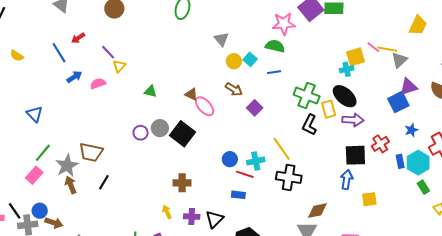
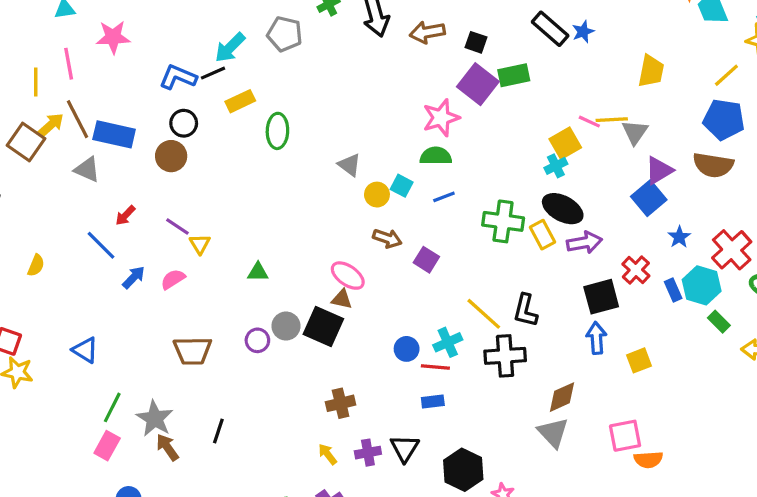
yellow semicircle: (17, 56) -> (36, 265), turned -88
brown triangle: (191, 94) -> (342, 299), moved
black L-shape: (310, 125) -> (525, 310), moved
brown trapezoid: (91, 152) -> (193, 351), moved

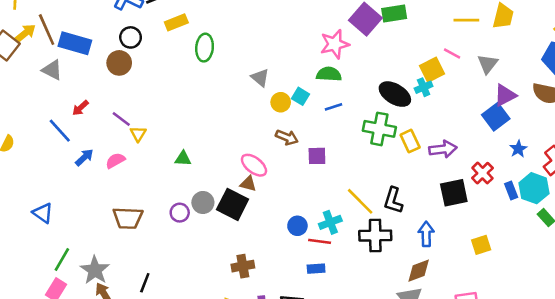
yellow line: (612, 120) -> (466, 20), moved
black ellipse: (563, 209) -> (395, 94), moved
purple square: (426, 260) -> (317, 156), turned -36
blue arrow: (596, 338) -> (426, 234), moved

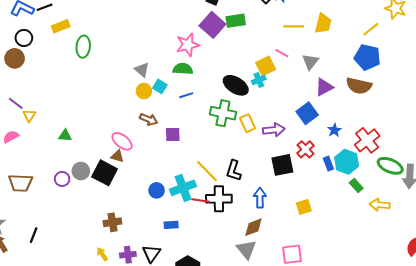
gray triangle: (260, 78) -> (142, 70), moved
blue square: (496, 117) -> (307, 113), moved
cyan cross: (330, 222) -> (183, 188), size x1.4
red line: (320, 241) -> (201, 200), moved

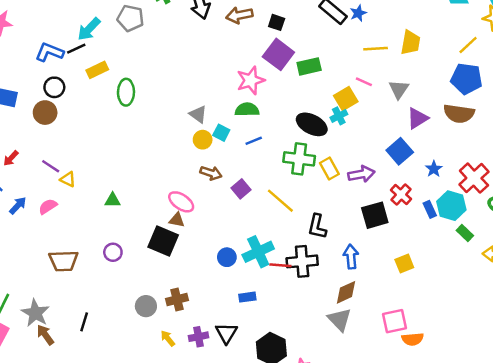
green rectangle: (236, 21) -> (309, 66), moved
yellow triangle: (29, 115) -> (68, 179), turned -32
purple square: (173, 134) -> (241, 189), turned -35
gray circle: (81, 171) -> (146, 306), moved
yellow line: (207, 171) -> (280, 201), moved

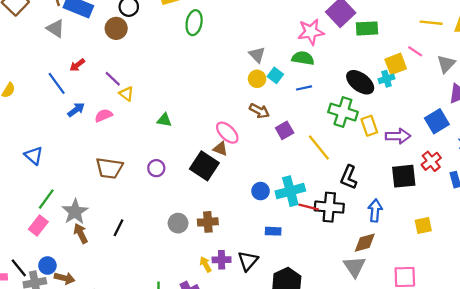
yellow arrow: (168, 338) -> (206, 264), moved

